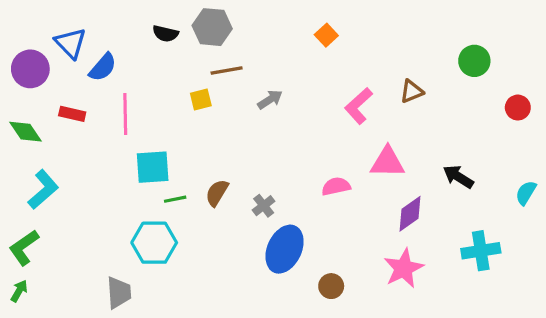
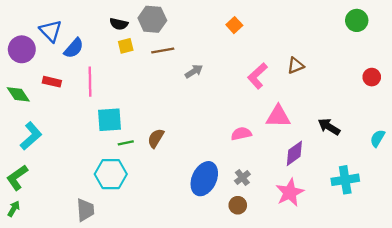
green circle: (474, 61) -> (357, 20), moved
yellow square: (201, 99) -> (126, 46), moved
gray cross: (264, 206) -> (242, 178), moved

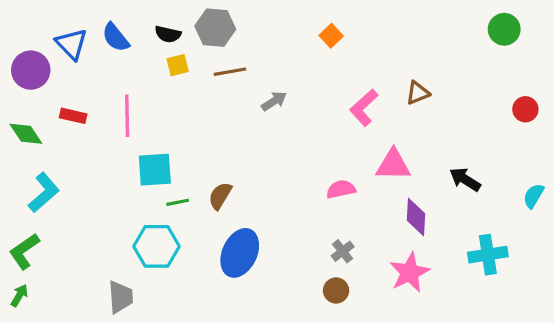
blue semicircle: (74, 48) -> (116, 37), moved, turned 100
purple diamond: (294, 153) -> (416, 217), turned -52
blue ellipse: (204, 179) -> (240, 253), moved

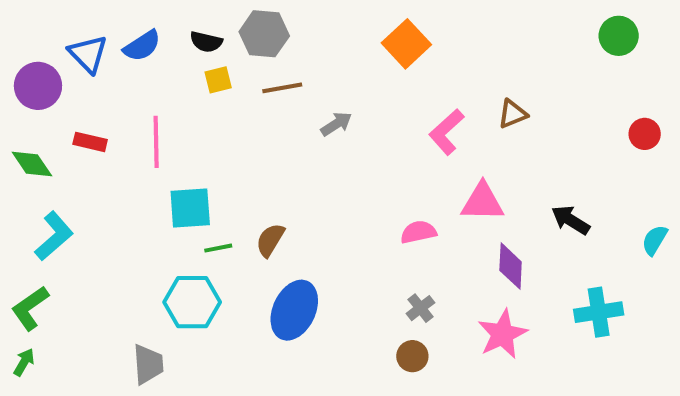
orange square: (331, 36) -> (406, 44), size x1.6
blue semicircle: (116, 37) -> (142, 46), turned -84

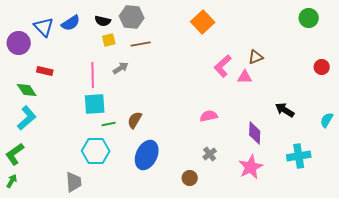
gray arrow: (336, 124) -> (121, 68), moved
pink line: (156, 142) -> (93, 75), moved
green diamond: (32, 164) -> (27, 90), moved
pink triangle: (482, 202) -> (245, 77), moved, size x0.7
brown circle: (412, 356) -> (190, 178), moved

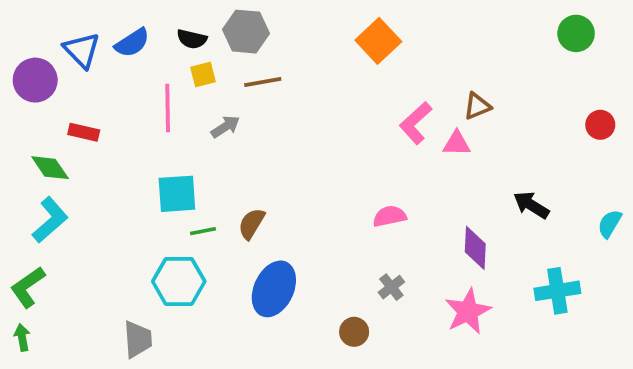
pink line: (93, 75) -> (168, 108), moved
green arrow: (12, 181) -> (22, 337), turned -40

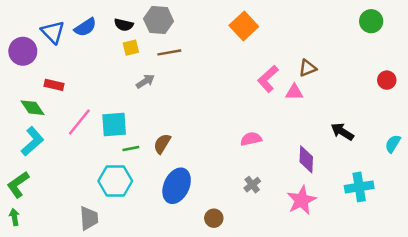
pink line: (168, 108) -> (79, 122), moved, turned 40
brown circle: (354, 332) -> (214, 218), moved

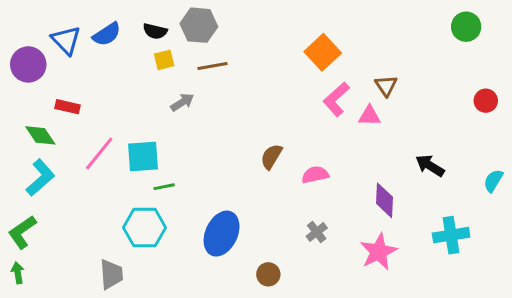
orange square: (244, 26) -> (323, 52), moved
brown triangle: (307, 68) -> (386, 86), turned -42
brown semicircle: (162, 144) -> (271, 157), moved

